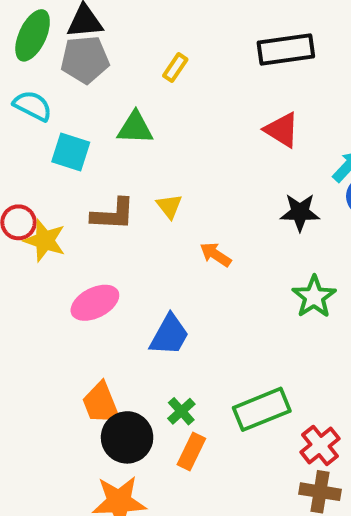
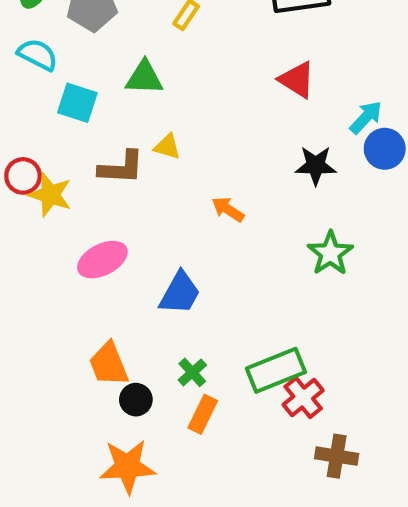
yellow triangle: (169, 206) -> (167, 147), moved, turned -36
black circle: (127, 437) -> (136, 400), size x0.6
red cross: (320, 445) -> (303, 398), moved

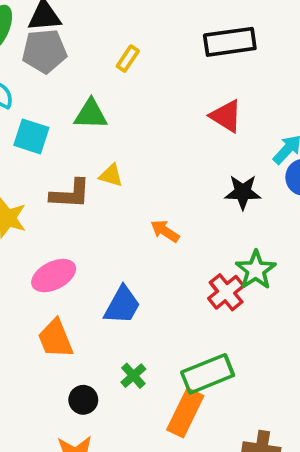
orange trapezoid: (109, 364) -> (55, 339), moved
red cross: (303, 398) -> (226, 292), moved
orange rectangle: (203, 414) -> (185, 413), moved, size x1.4

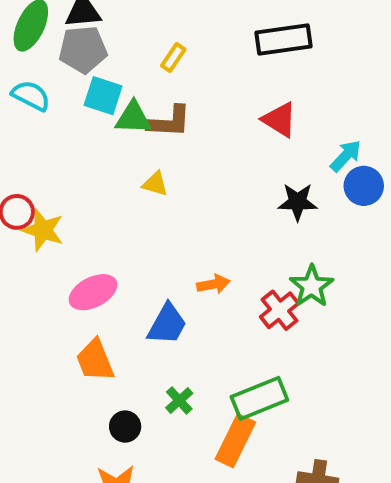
cyan square: (31, 136) -> (103, 96), moved
brown L-shape: (70, 194) -> (169, 122), moved
orange arrow: (165, 231) -> (213, 284), moved, turned 136

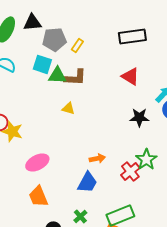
gray pentagon: (83, 50) -> (54, 39), moved
blue trapezoid: (167, 324) -> (87, 182), moved

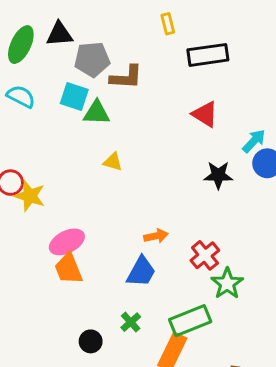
yellow rectangle: (77, 45) -> (168, 24), moved, turned -48
brown L-shape: (75, 77) -> (126, 77), moved
green star: (146, 159) -> (227, 283), moved
orange trapezoid: (38, 196) -> (68, 269), moved

